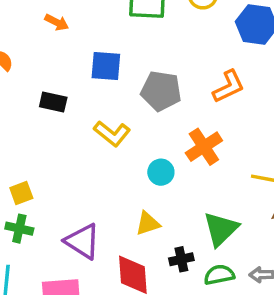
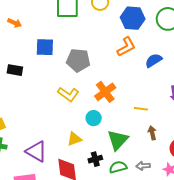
orange L-shape: (229, 86) -> (126, 47), moved
yellow L-shape: (112, 133) -> (68, 94), moved
cyan circle: (161, 172) -> (94, 118), moved

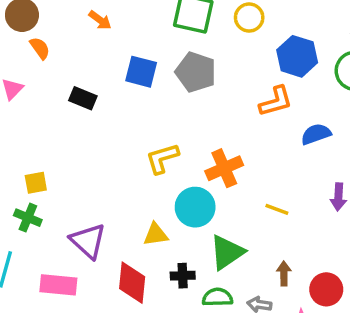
gray pentagon: (78, 60) -> (196, 72), moved
yellow L-shape: (68, 94) -> (162, 158), turned 115
cyan circle: (94, 118) -> (195, 207), size x1.5
brown arrow: (152, 133) -> (284, 274), moved

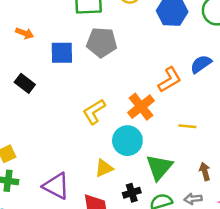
orange arrow: (100, 20) -> (25, 33), moved
black rectangle: (83, 98) -> (25, 83), turned 30
orange L-shape: (276, 101) -> (170, 80), moved

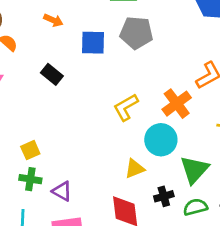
purple triangle: (56, 186) -> (62, 191), moved, size x0.7

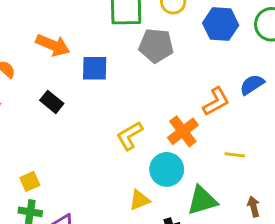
orange arrow: (53, 20) -> (53, 45), size x1.6
gray pentagon: (136, 33) -> (156, 46), moved
green triangle: (194, 170) -> (202, 200), turned 32

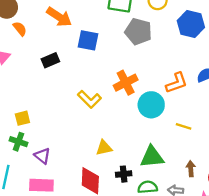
black rectangle: (52, 102) -> (50, 60), turned -72
orange cross: (183, 131) -> (126, 83), moved
yellow L-shape: (130, 136) -> (89, 99), moved, turned -115
cyan circle: (167, 169) -> (151, 105), moved

